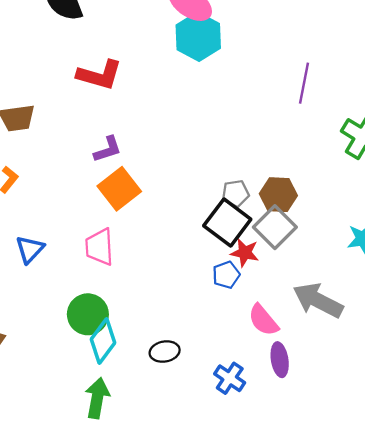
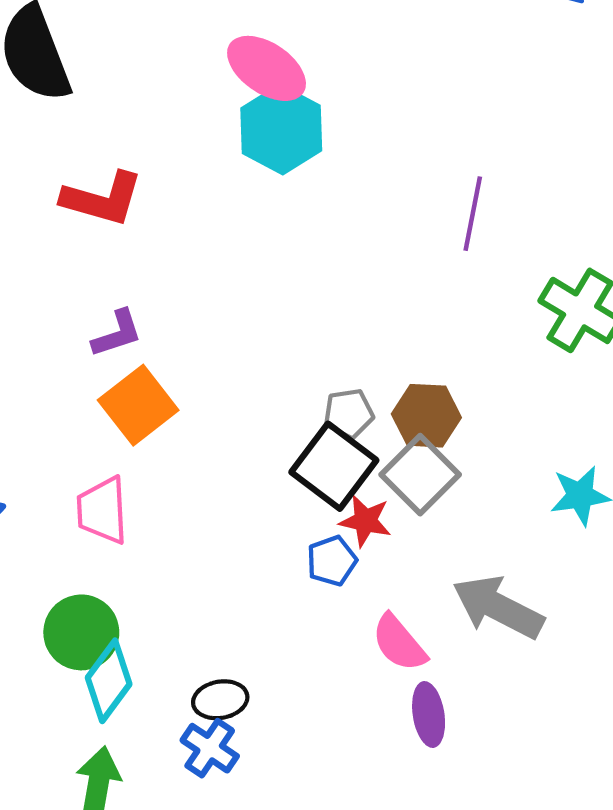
blue cross: (230, 378) -> (210, 748), moved

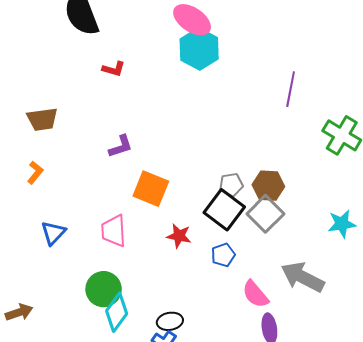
red L-shape: (102, 199) -> (114, 69), moved, size x0.6
orange square: (138, 405) -> (151, 189), moved, turned -30
red star: (365, 521) -> (179, 236), moved

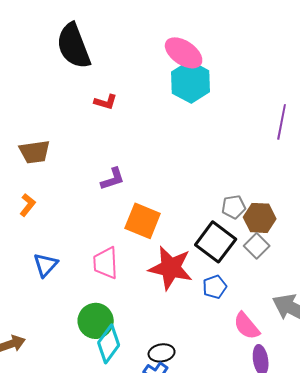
gray pentagon: (231, 185) -> (234, 207), moved
gray square: (265, 214) -> (257, 246), size x0.7
red star: (179, 236) -> (171, 268), size x1.8

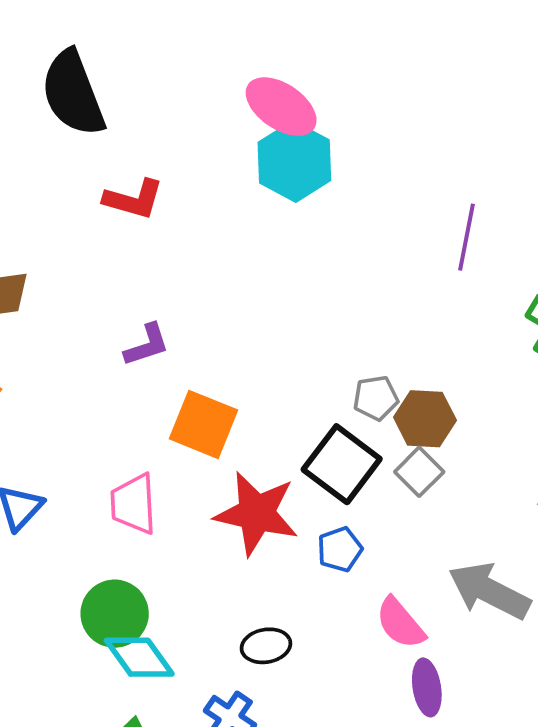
red L-shape: (106, 102) -> (134, 199), size x1.4
cyan diamond: (109, 344) -> (139, 657), turned -72
black ellipse: (162, 353) -> (266, 646), moved

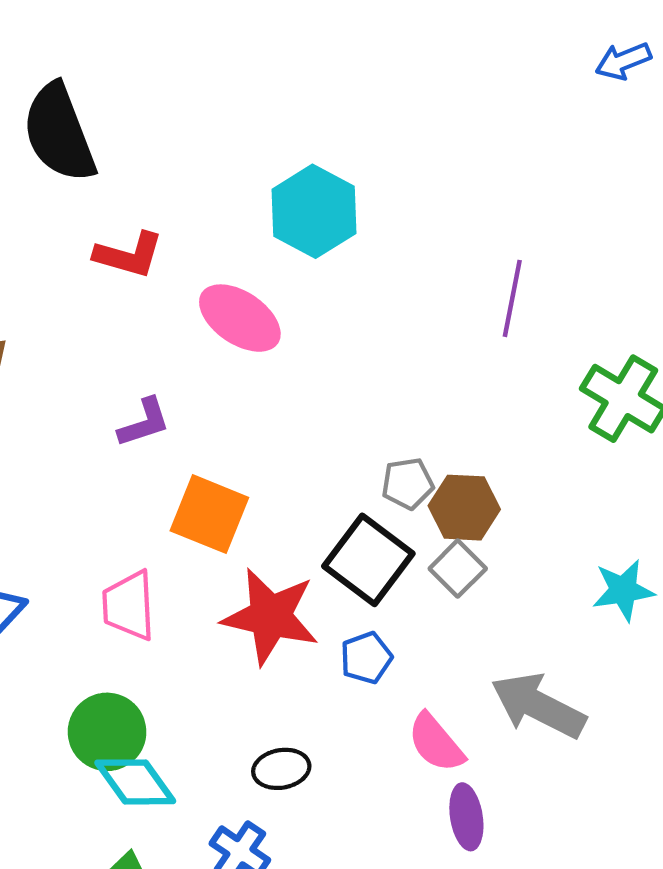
pink ellipse: (281, 107) -> (240, 318), moved

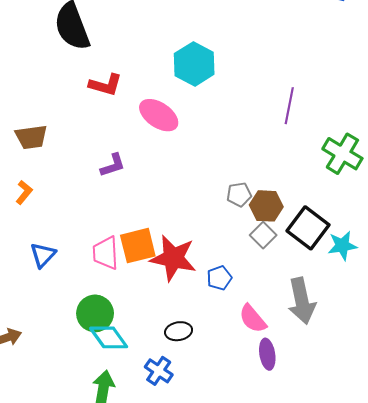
orange square: (209, 514) -> (138, 246), moved, turned -36
black square: (368, 560) -> (308, 228), moved
gray arrow: (538, 706) -> (302, 301), turned -129

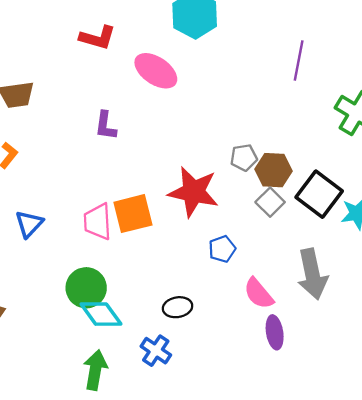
purple L-shape: (113, 165) -> (106, 126), turned 116
red star: (173, 258) -> (194, 192), moved

